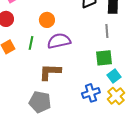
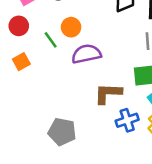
green line: (31, 43) -> (51, 40), moved, turned -48
brown L-shape: (50, 72) -> (108, 93), moved

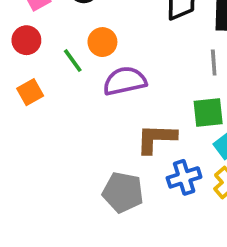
gray pentagon: (62, 132) -> (123, 192), moved

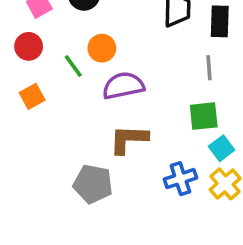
brown L-shape: (156, 138) -> (129, 139), moved
gray pentagon: (123, 192) -> (93, 184), moved

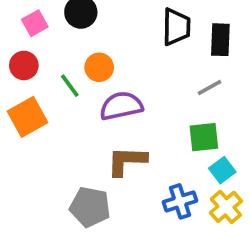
gray line: (209, 68) -> (209, 87), turned 65
orange square: (32, 96) -> (28, 117), size x1.5

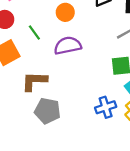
orange circle: (99, 67) -> (65, 12), moved
brown L-shape: (127, 161) -> (34, 81), moved

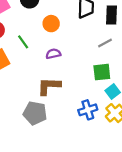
purple semicircle: (68, 46) -> (53, 54), size x0.6
brown L-shape: (34, 81) -> (49, 86), moved

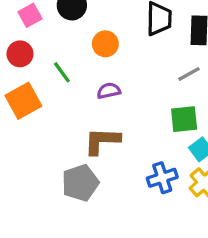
gray pentagon: (35, 113) -> (80, 183), turned -30

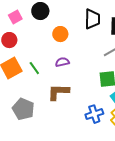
green line: (62, 72) -> (34, 68), moved
gray pentagon: (80, 183) -> (23, 109), moved, turned -30

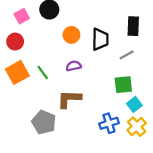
black trapezoid: (92, 19) -> (100, 39), moved
gray pentagon: (23, 109) -> (44, 122), moved

